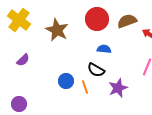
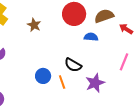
brown star: (57, 30) -> (34, 25), size x0.6
blue semicircle: (104, 49) -> (91, 37), moved

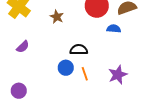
black semicircle: (73, 65) -> (79, 50), moved, turned 150

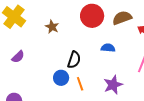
blue semicircle: (114, 29) -> (108, 48), moved
black semicircle: (79, 50) -> (74, 60), turned 108

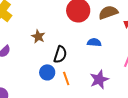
brown star: (52, 27) -> (38, 36), moved

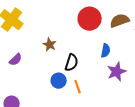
blue semicircle: (94, 42) -> (106, 51), turned 96
purple star: (99, 79) -> (117, 72), moved

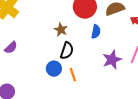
brown star: (50, 45) -> (61, 30), moved
blue semicircle: (106, 51) -> (96, 32), moved

